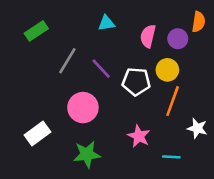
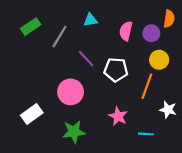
gray line: (67, 61) -> (59, 37), moved
yellow circle: (167, 70) -> (159, 60), moved

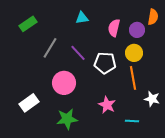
gray line: (59, 37) -> (50, 48), moved
yellow circle: (159, 60) -> (134, 53), moved
orange line: (147, 86) -> (133, 78), turned -30

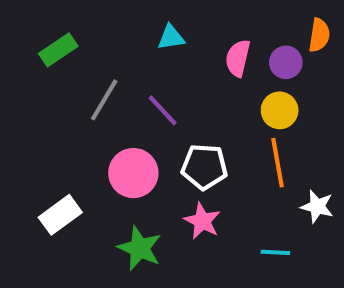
white pentagon: (105, 63) -> (204, 167), moved
pink star: (107, 105) -> (202, 221), moved
green star: (67, 119) -> (140, 248), turned 30

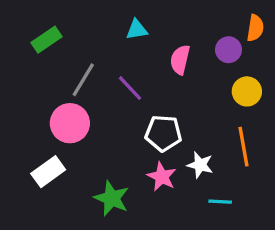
pink semicircle: (238, 58) -> (180, 60), moved
yellow circle: (280, 110) -> (247, 91), moved
orange line: (277, 163) -> (244, 147), moved
pink circle: (133, 173) -> (70, 123), moved
white star: (317, 206) -> (200, 165), moved

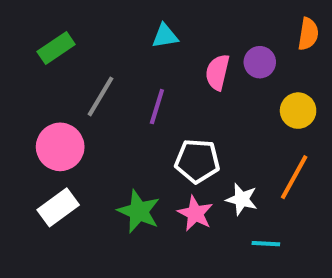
purple circle: (229, 50) -> (260, 62), moved
purple line: (130, 88) -> (157, 107), turned 60
pink circle: (70, 123) -> (60, 147), moved
orange line: (244, 147) -> (294, 177), turned 39
green star: (112, 198) -> (139, 211), moved

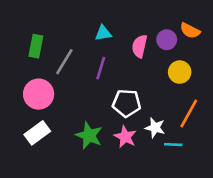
orange semicircle: (308, 34) -> (190, 31), moved, turned 108
cyan triangle: (165, 36) -> (103, 33), moved
green rectangle: (56, 48) -> (36, 46), moved, turned -45
yellow circle: (298, 111) -> (180, 72), moved
cyan line: (266, 244) -> (173, 145), moved

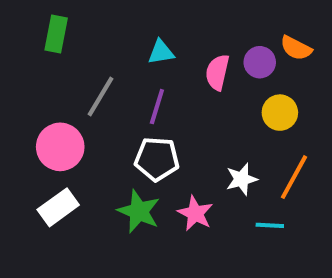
green rectangle: (36, 46) -> (56, 34), moved
white pentagon: (127, 103) -> (157, 159), moved
white star: (155, 128) -> (242, 179), moved, turned -30

